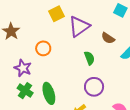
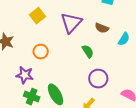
yellow square: (57, 14) -> (37, 16), moved

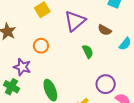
purple circle: (98, 79) -> (106, 84), moved
green cross: (32, 97) -> (11, 87), moved

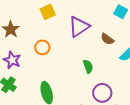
green semicircle: (88, 51) -> (88, 66), moved
purple star: (22, 67) -> (12, 60), moved

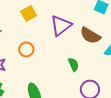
brown semicircle: (107, 39) -> (90, 35), size x1.5

